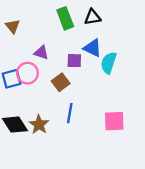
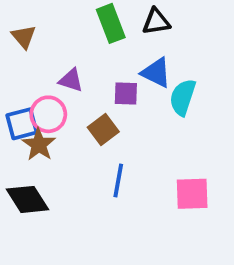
brown star: (39, 125) -> (39, 145), moved

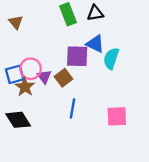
purple triangle: (71, 80) -> (44, 77), moved, turned 35
purple square: (126, 93) -> (77, 56), size x1.5

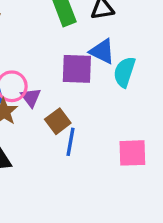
brown square: (63, 78) -> (58, 121), moved

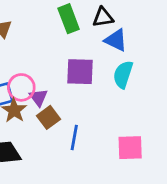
blue triangle: (102, 51) -> (116, 40), moved
brown square: (58, 121) -> (49, 117), moved

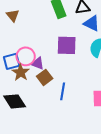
purple triangle: (38, 97) -> (38, 63), turned -32

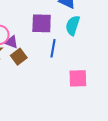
blue line: (63, 91) -> (53, 48), moved

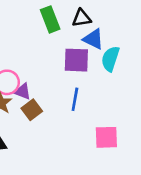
purple square: (42, 23) -> (76, 60), moved
cyan semicircle: (73, 25) -> (110, 59), moved

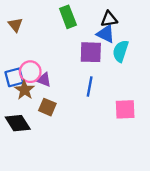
black triangle: (82, 18) -> (109, 19), moved
brown square: (32, 110) -> (47, 107), moved, turned -30
pink square: (106, 137) -> (125, 109), moved

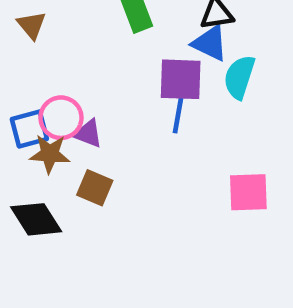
blue line: (90, 87) -> (178, 113), moved
brown star: (25, 90) -> (50, 154), turned -30

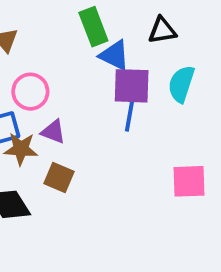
blue triangle: (210, 43) -> (114, 55), moved
pink circle: (61, 118) -> (30, 92), moved

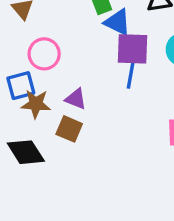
purple triangle: (53, 132) -> (76, 99), moved

